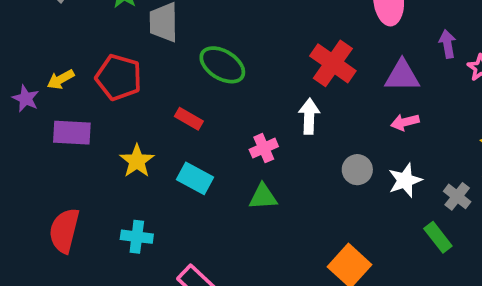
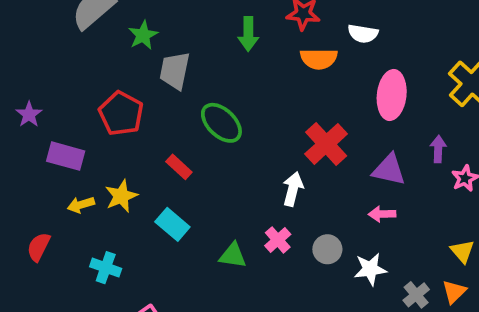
yellow arrow: (61, 79) -> (81, 205), moved
pink cross: (264, 148) -> (278, 240), moved, turned -30
red semicircle: (64, 230) -> (39, 247), size x0.7

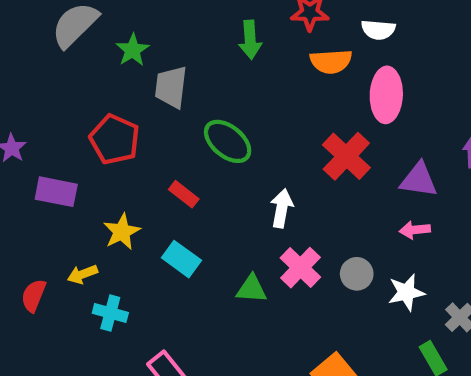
pink ellipse: (392, 95) -> (386, 95), moved
white arrow: (293, 189) -> (282, 208), moved
yellow arrow: (81, 205) -> (82, 274), moved
pink cross: (278, 240) -> (300, 268), size x1.4

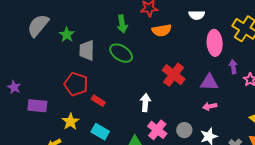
white semicircle: (378, 30) -> (197, 15), moved
pink ellipse: (386, 95) -> (215, 43), moved
red pentagon: (115, 139) -> (76, 84), moved
green ellipse: (228, 141) -> (121, 53), moved

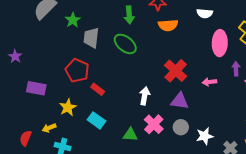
purple triangle: (209, 82) -> (180, 101), moved
purple star: (14, 87) -> (15, 56), moved
pink arrow: (210, 106) -> (209, 82), moved

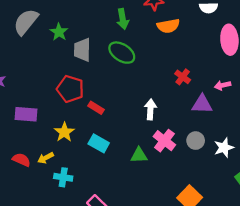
red cross: (176, 71) -> (183, 77), size x0.6
purple triangle: (180, 101) -> (202, 104), moved
red semicircle: (26, 138) -> (21, 160), moved, turned 98

